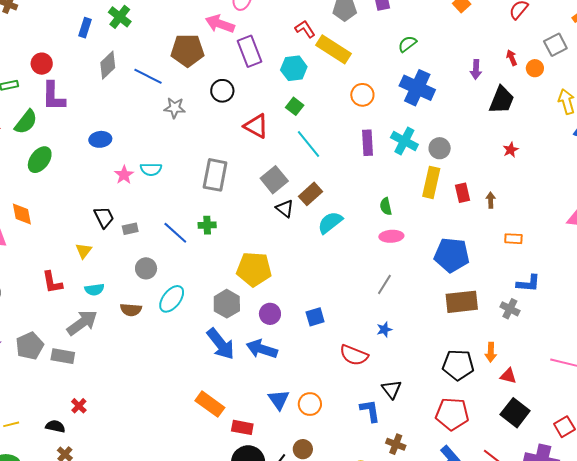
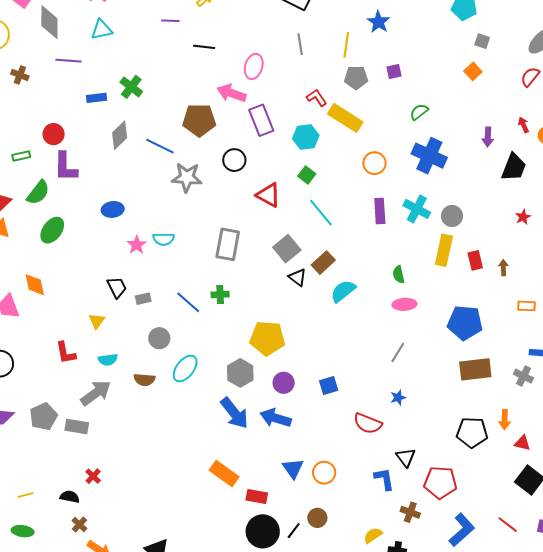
blue rectangle: (85, 28) -> (97, 98), turned 66
gray star: (175, 108) -> (187, 177), size x1.4
red pentagon: (452, 414) -> (440, 482), moved

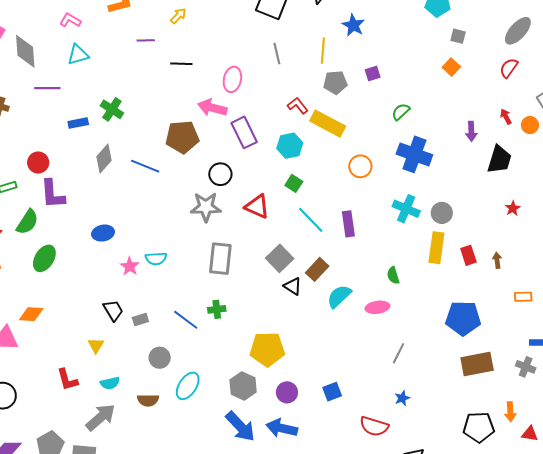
gray star: (187, 177) -> (206, 207), moved
purple rectangle: (380, 211) -> (348, 224), moved
orange diamond: (35, 285) -> (31, 314), turned -70
pink ellipse: (404, 304) -> (377, 307), moved

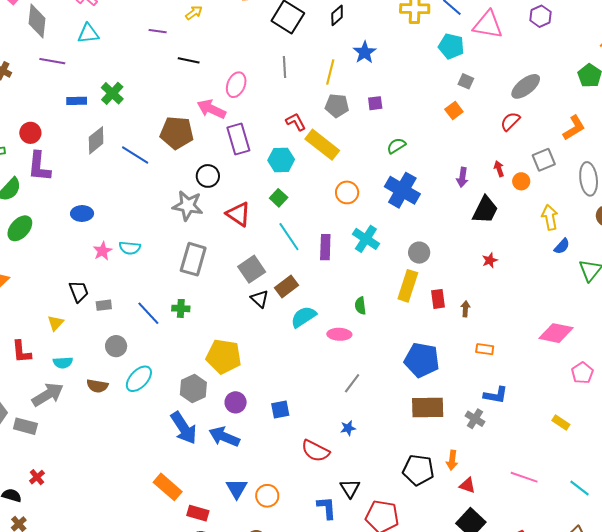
cyan cross: (406, 209) -> (366, 239), moved

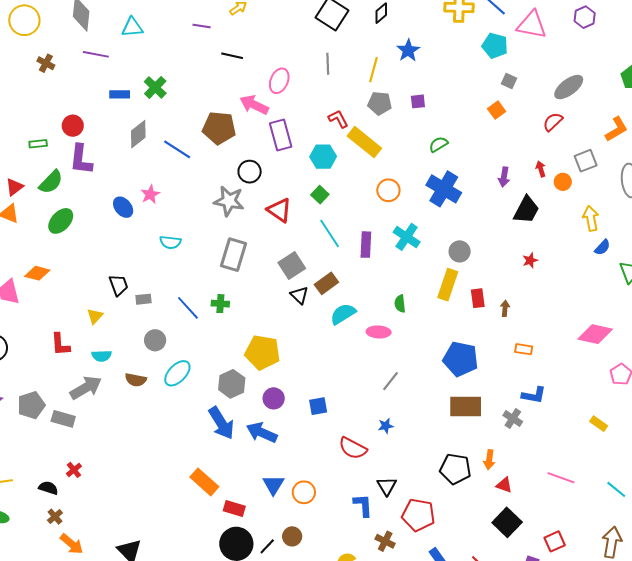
blue ellipse: (82, 214) -> (123, 207), turned 50
pink star: (103, 251) -> (150, 194), moved

